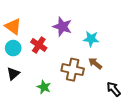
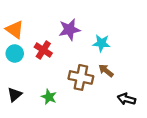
purple star: (62, 27) -> (69, 30), turned -30
black triangle: (13, 74) -> (15, 95), moved
black arrow: (114, 89) -> (126, 99), turned -35

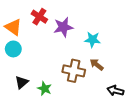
red cross: (43, 50) -> (39, 17), moved
black triangle: (15, 95) -> (22, 82), moved

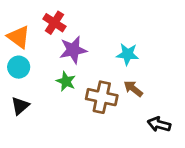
purple star: (63, 27) -> (73, 50), moved
black triangle: (22, 82) -> (20, 106), moved
green star: (45, 89) -> (66, 81), moved

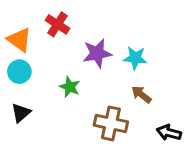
purple star: (73, 50) -> (97, 53), moved
brown cross: (102, 97) -> (111, 123), moved

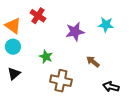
purple star: (97, 53) -> (75, 32), moved
cyan star: (135, 58) -> (106, 25), moved
brown cross: (111, 123) -> (61, 81), moved

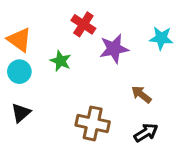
red cross: (38, 16) -> (83, 24), moved
green star: (46, 57) -> (61, 61), moved
black arrow: (111, 87) -> (146, 133), moved, turned 133

